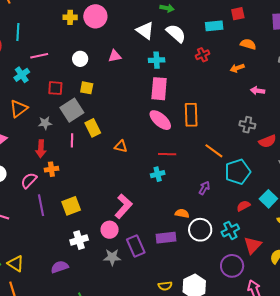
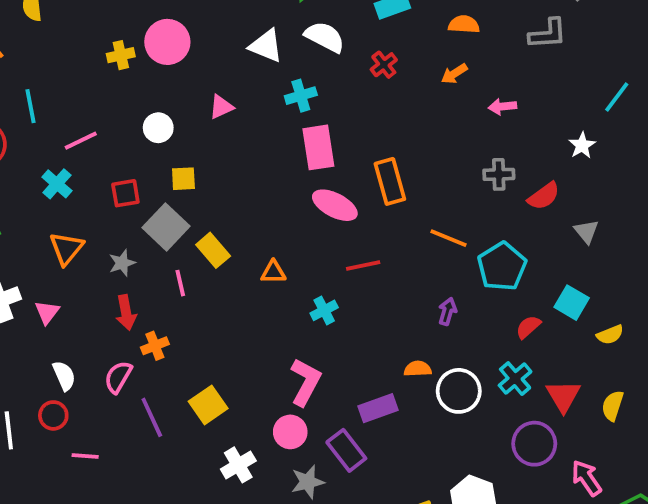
cyan cross: (158, 174) -> (324, 310), moved
purple rectangle: (166, 238) -> (378, 408), moved

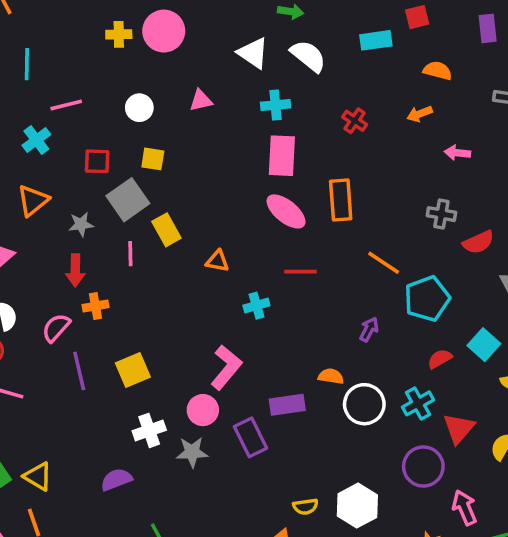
red cross: (384, 65) -> (355, 121), moved, turned -30
gray star: (308, 482) -> (192, 452), moved

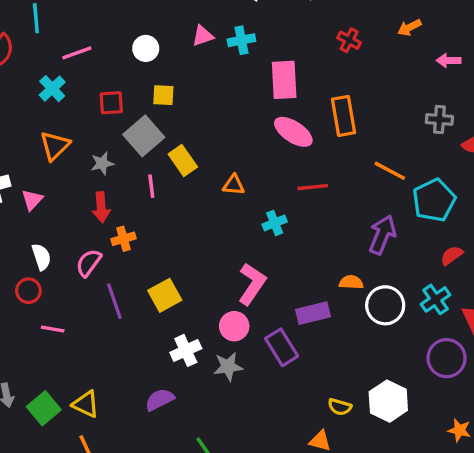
cyan cross: (275, 105) -> (241, 40), moved
purple arrow: (369, 329) -> (382, 235), size x1.6
yellow semicircle: (305, 506) -> (340, 407), turned 30

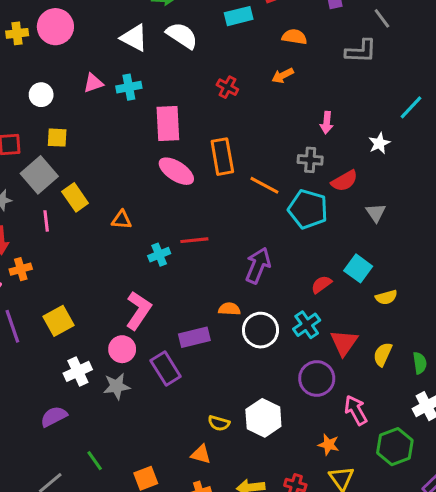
pink arrow: (449, 60) -> (327, 123), moved, turned -85
orange line: (390, 171) -> (264, 185), moved
red line: (313, 187) -> (194, 240), moved
cyan pentagon: (434, 200) -> (308, 209), moved, turned -30

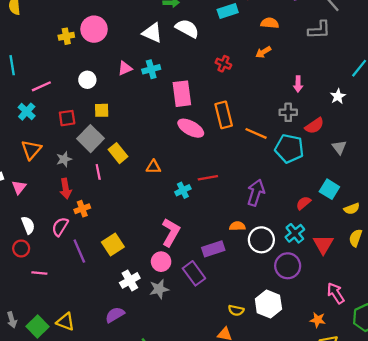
yellow semicircle: (383, 354) -> (356, 238), moved
purple circle: (317, 378) -> (288, 266), moved

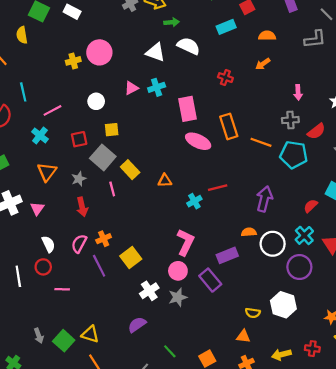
orange cross: (82, 209) -> (104, 239), moved

